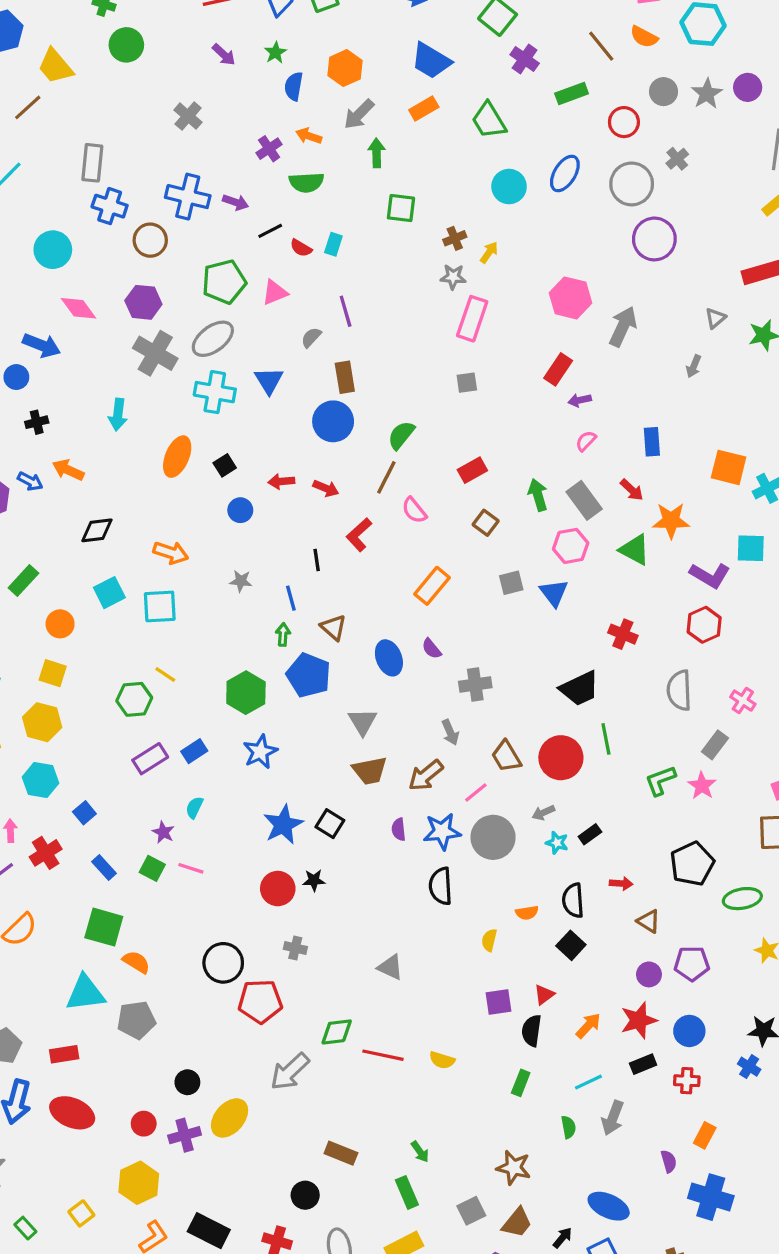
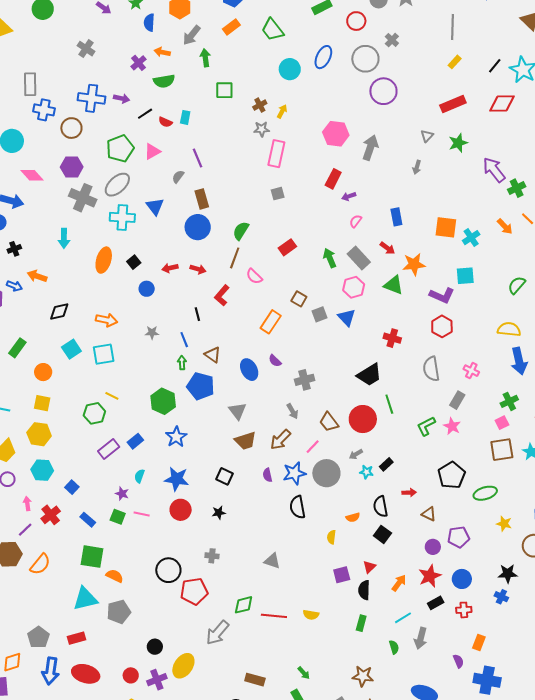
brown square: (486, 523) -> (299, 299), moved
blue star: (283, 825) -> (177, 479), moved, turned -30
red circle: (278, 889) -> (181, 510), moved

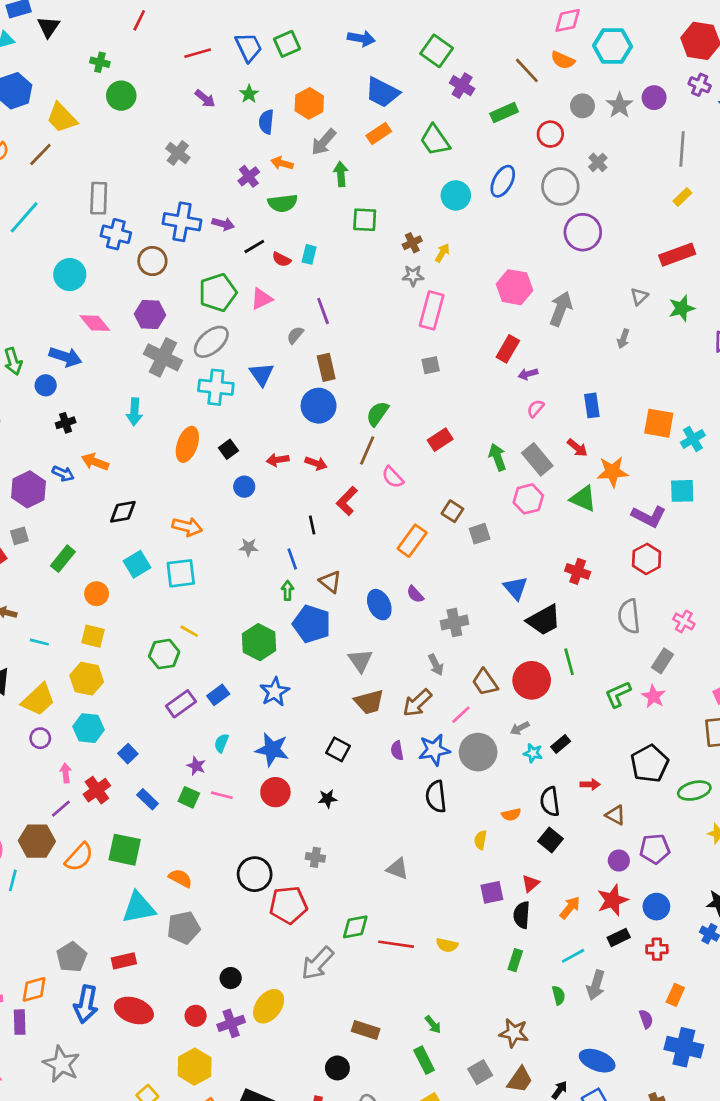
blue triangle: (347, 317) -> (516, 588), moved
green square: (92, 557) -> (125, 850), moved

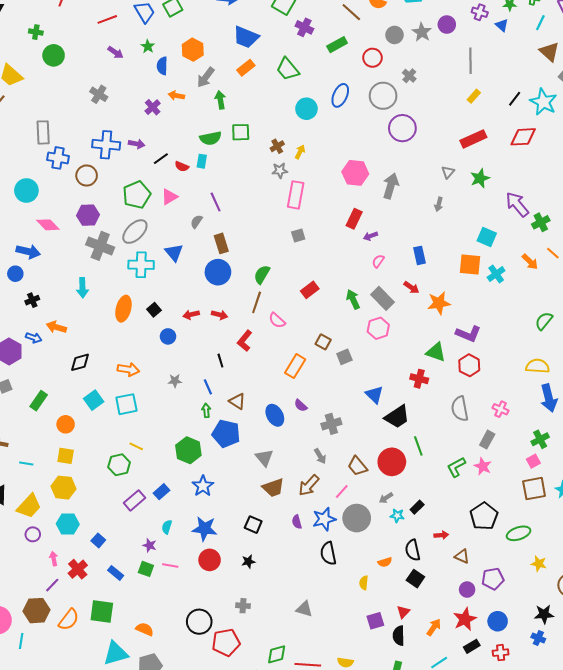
green semicircle: (283, 203) -> (211, 138), moved
cyan square: (682, 491) -> (487, 237), moved, turned 30
green triangle: (583, 499) -> (436, 352), moved

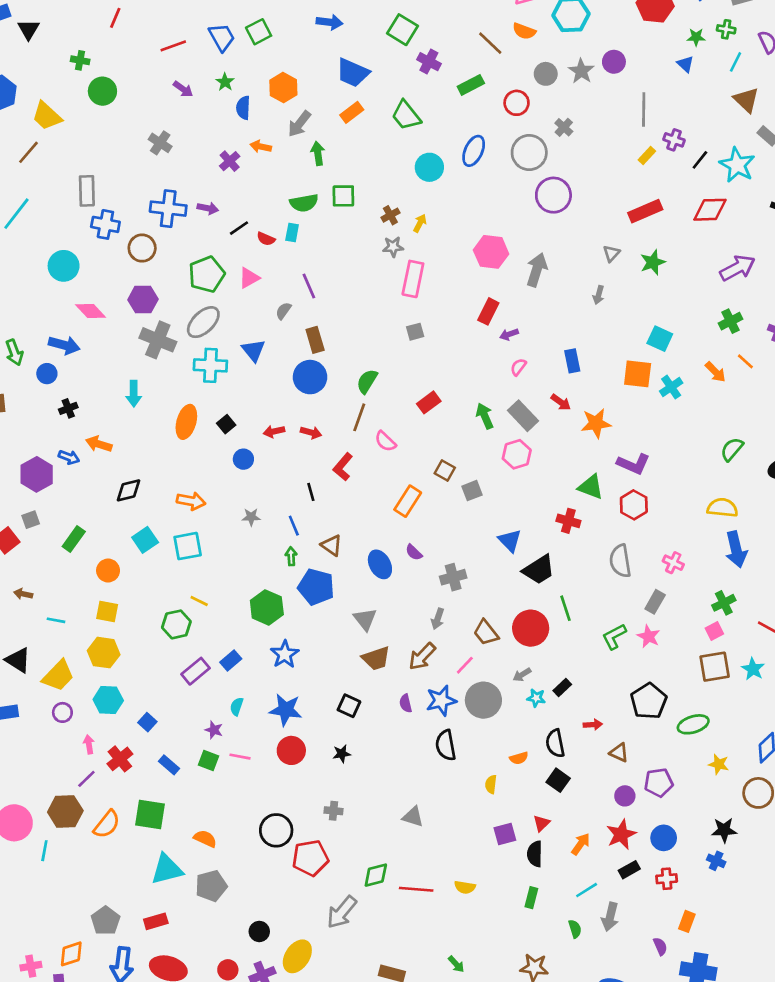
purple cross: (480, 12) -> (674, 140), moved
purple arrow: (517, 204) -> (737, 268), moved, turned 100
gray arrow: (320, 456) -> (438, 619), turned 49

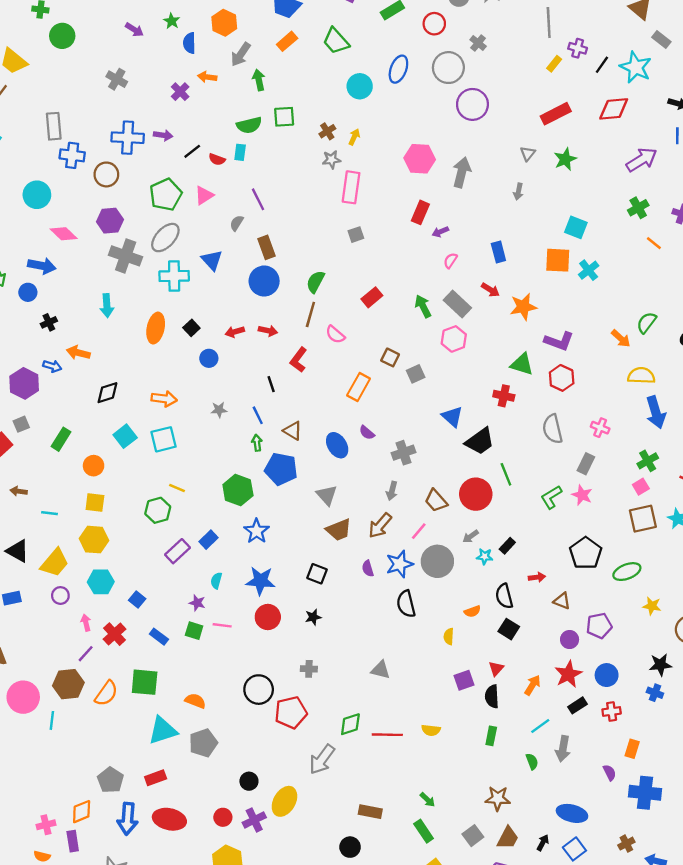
orange arrow: (715, 372) -> (621, 338), moved

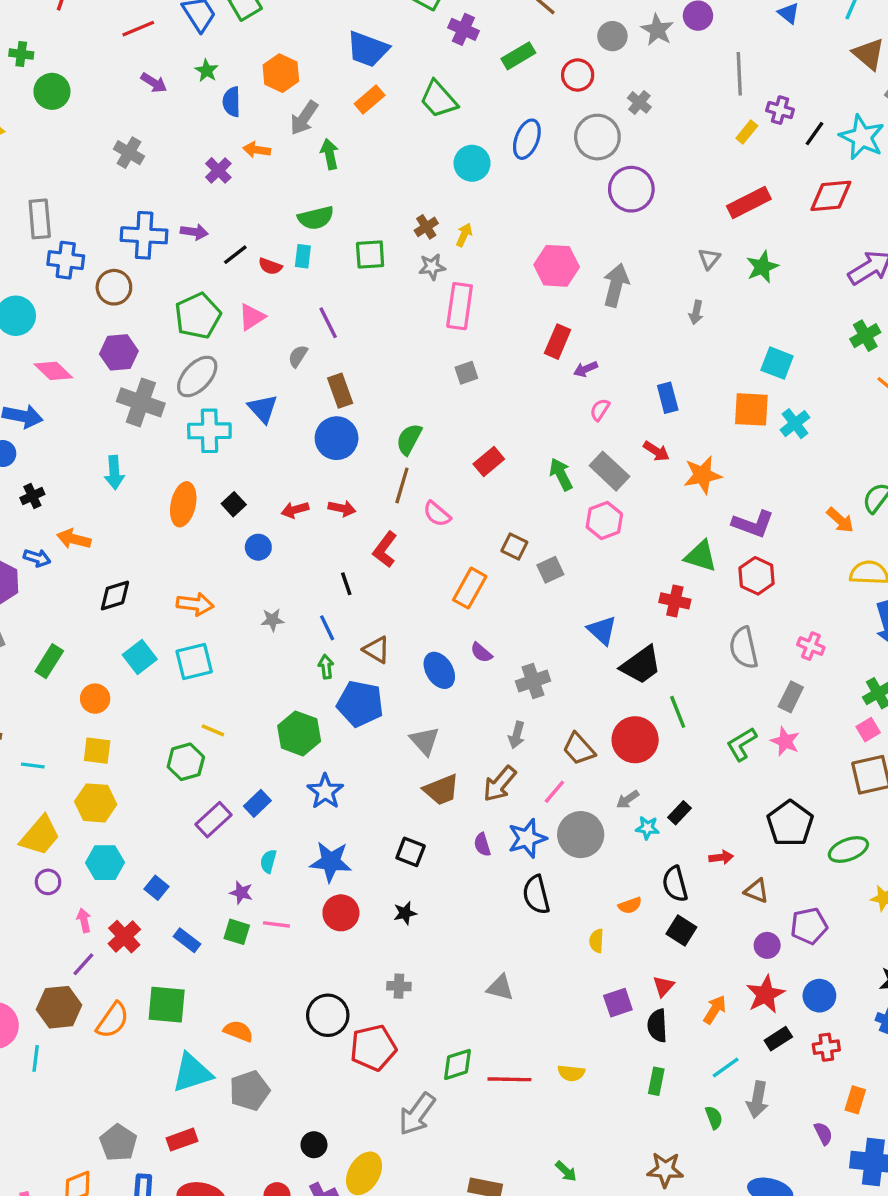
green square: (284, 117) -> (370, 254), moved

